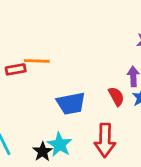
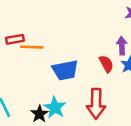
orange line: (37, 61) -> (32, 47), moved

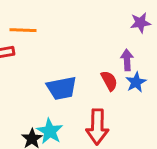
orange line: (32, 47) -> (23, 30), moved

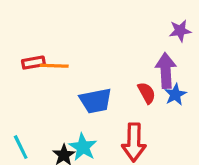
orange line: (23, 30) -> (54, 66), moved
purple arrow: (127, 60) -> (166, 71), size x1.5

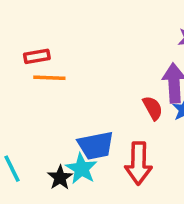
red rectangle: (33, 63) -> (37, 56), moved
blue trapezoid: (96, 101) -> (96, 145), moved

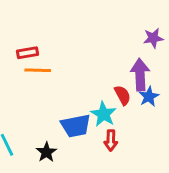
red arrow: (138, 163) -> (111, 140), size x0.6
cyan star: (81, 169) -> (103, 114), moved

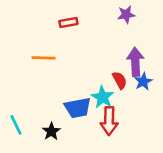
purple star: (153, 38) -> (126, 15), moved
red rectangle: (27, 53) -> (68, 22), moved
red arrow: (111, 140) -> (109, 121), size x1.5

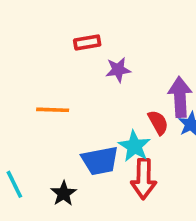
purple star: (126, 15) -> (118, 70), moved
orange line: (43, 58) -> (53, 110), moved

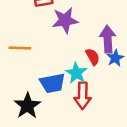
purple star: (118, 70) -> (65, 20), size x1.5
black star: (64, 193) -> (27, 106), size x1.5

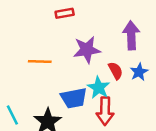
purple star: (65, 20) -> (87, 50), moved
purple arrow: (108, 39) -> (131, 35), moved

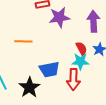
purple star: (87, 50) -> (59, 17), moved
cyan star: (99, 88) -> (80, 61), moved, turned -30

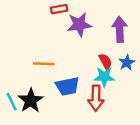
orange line: (23, 41) -> (44, 64), moved
black star: (29, 87) -> (31, 100), moved

